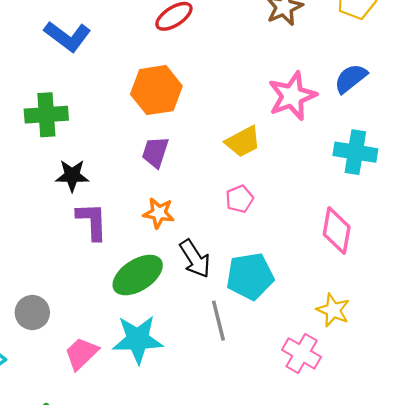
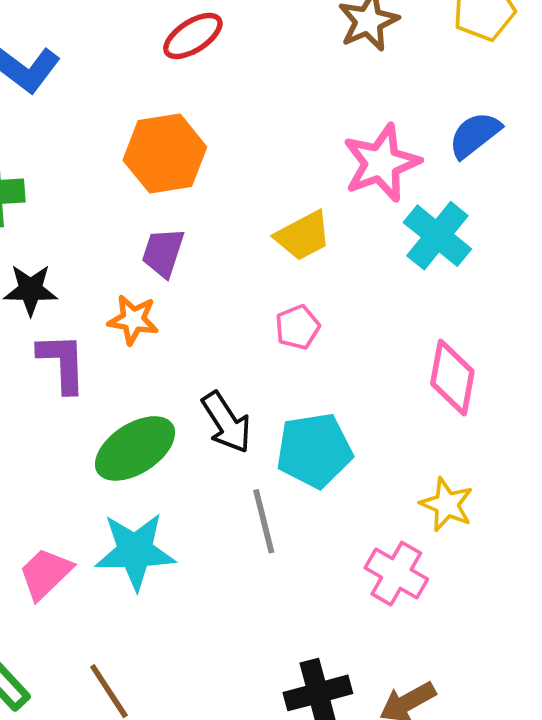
cyan cross: (355, 152) -> (437, 236), moved, turned 30
orange star: (159, 213) -> (133, 320), moved

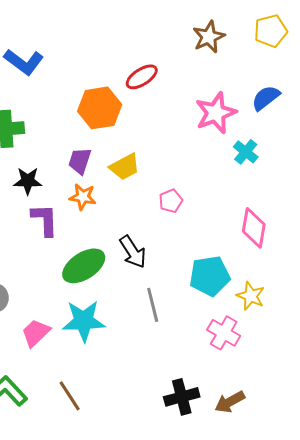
red ellipse: (193, 36) -> (142, 77), moved
yellow trapezoid: (303, 236) -> (125, 167), moved
cyan cross: (437, 236) -> (246, 152), size x0.7
purple trapezoid: (163, 252) -> (80, 161), moved
cyan pentagon: (314, 450) -> (210, 276), moved

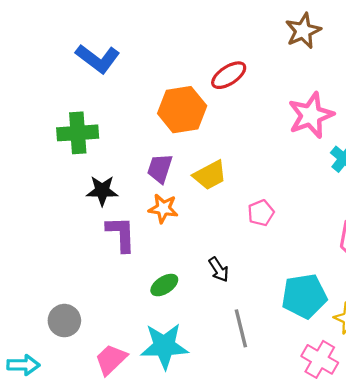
black arrow: (133, 252) -> (219, 269), size x0.7
green ellipse: (84, 266) -> (164, 285), size x0.6

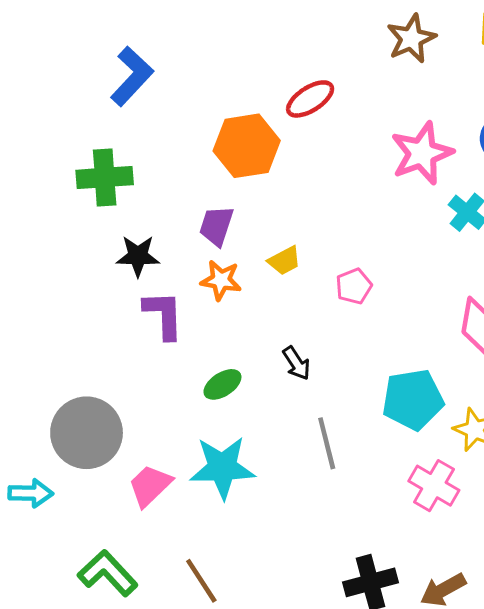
blue L-shape: (98, 59) -> (132, 76), turned -84
yellow trapezoid: (210, 175) -> (284, 261), moved, size x0.7
gray circle: (64, 321) -> (87, 433), size x1.6

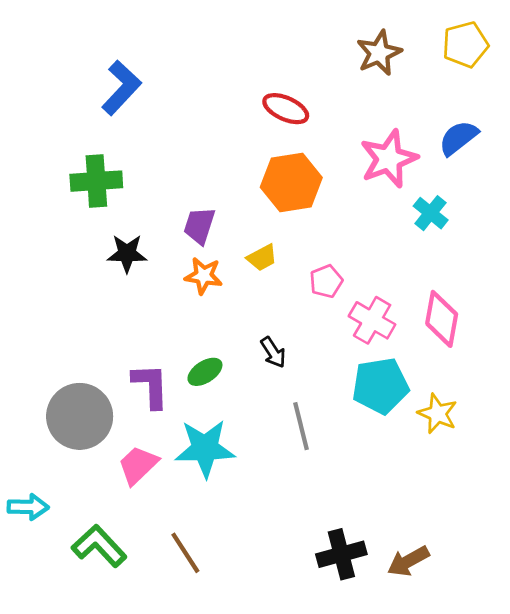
red ellipse: (310, 99) -> (286, 109), turned 57
orange hexagon: (247, 146) -> (291, 182), moved
purple L-shape: (164, 315) -> (151, 386), moved
pink cross: (434, 486) -> (372, 320), moved
cyan arrow: (31, 493) -> (28, 507), moved

